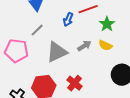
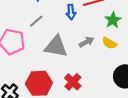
blue arrow: (68, 19) -> (71, 12), turned -32
gray triangle: (57, 52) -> (56, 47), turned 30

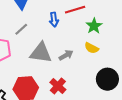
gray arrow: (86, 42) -> (66, 55), moved

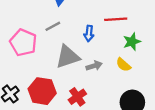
blue arrow: (54, 20) -> (89, 33), moved
gray triangle: (41, 53) -> (68, 57), turned -40

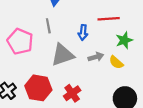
gray line: (53, 26) -> (48, 26), turned -72
gray arrow: (94, 66) -> (96, 57), moved

